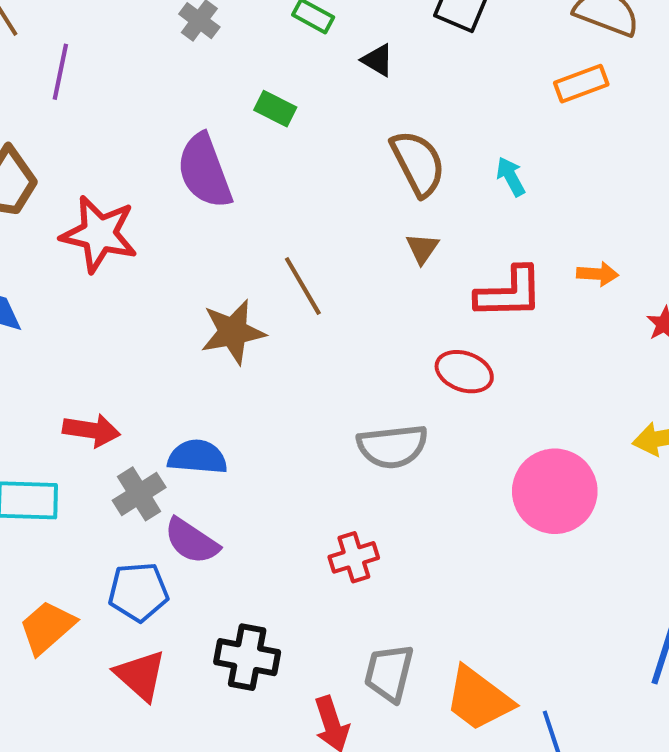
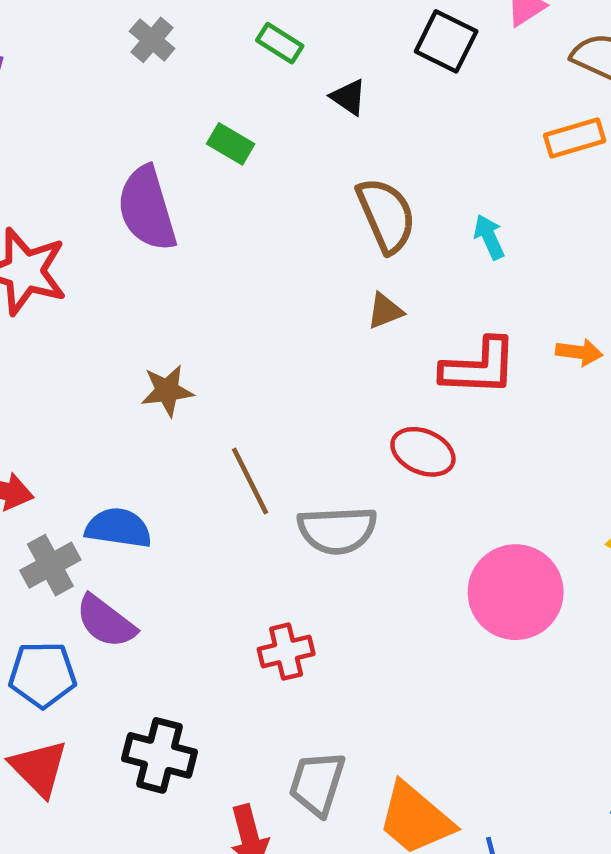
brown triangle: (422, 248) -> (385, 311), turned 30
brown line: (303, 286) -> (250, 481), moved
brown star: (233, 332) -> (167, 391), size x0.7

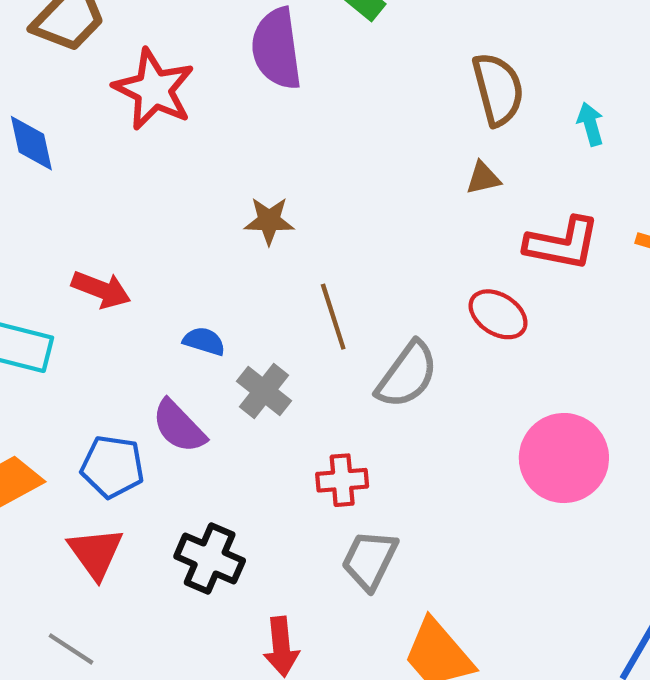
blue semicircle: (118, 528) -> (204, 341), size x0.7
gray semicircle: (337, 530) -> (407, 375), turned -60
gray cross: (50, 565) -> (264, 391), moved, turned -32
gray trapezoid: (317, 783) -> (370, 560), moved

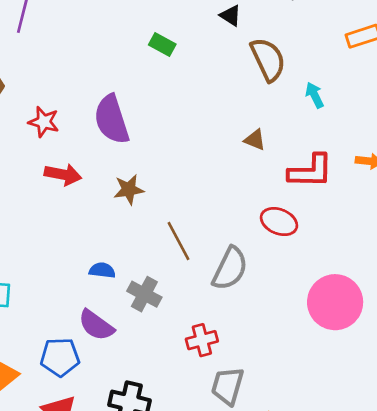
purple semicircle: (277, 49) -> (112, 120), moved
red star: (154, 89) -> (44, 122), size x0.6
brown semicircle: (498, 89) -> (268, 59), moved
brown triangle: (483, 178) -> (255, 140), turned 45
red arrow: (101, 290) -> (63, 174), moved

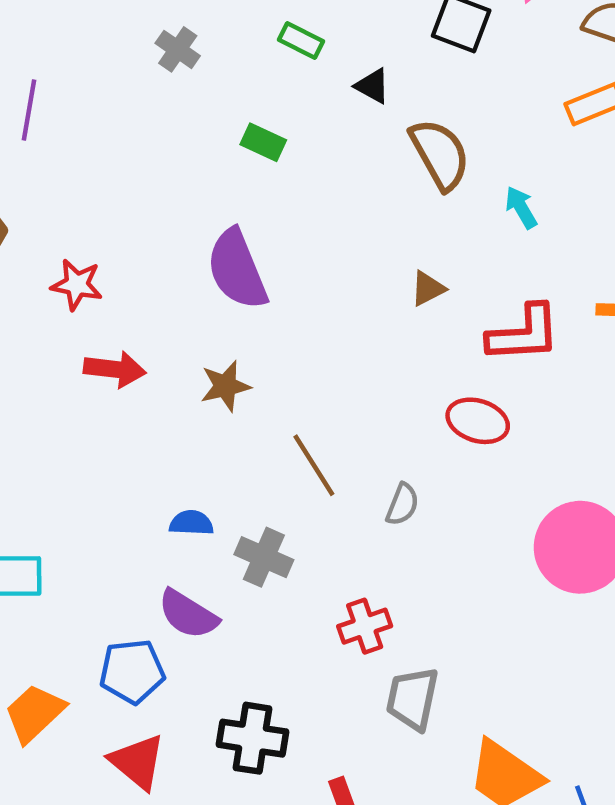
purple semicircle: (112, 120) -> (237, 269), moved
brown triangle: (255, 140) -> (428, 289), turned -45
gray semicircle: (230, 269) -> (402, 504), size x0.6

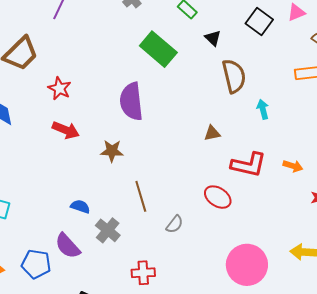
green rectangle: (263, 142) -> (158, 49), size x1.8

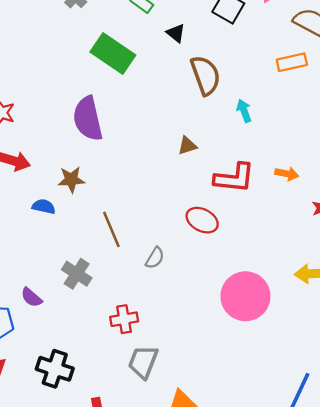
blue semicircle: (80, 206) -> (44, 207), moved
purple semicircle: (68, 246) -> (31, 297), size x0.7

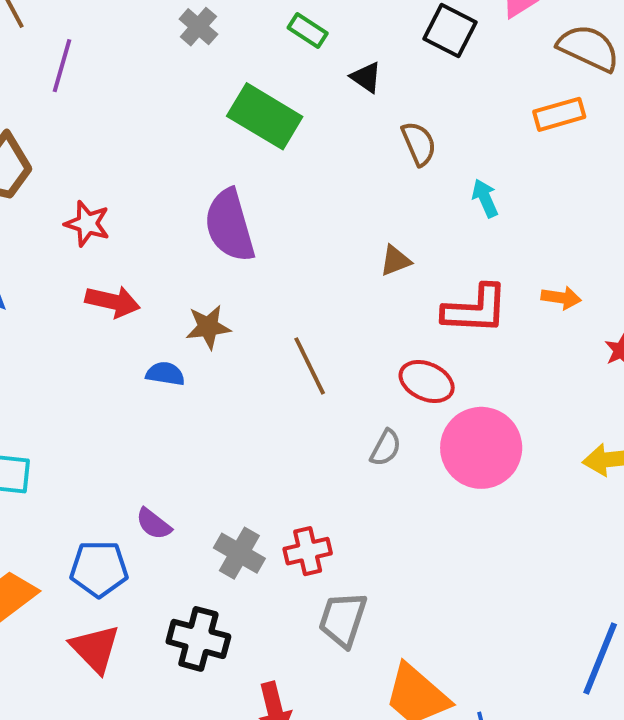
brown semicircle: (206, 75) -> (419, 144), size x0.7
brown line: (111, 229) -> (310, 366), moved
gray semicircle: (155, 258) -> (386, 448), moved
gray cross: (77, 274) -> (239, 553), moved
pink circle: (245, 296) -> (481, 448), moved

